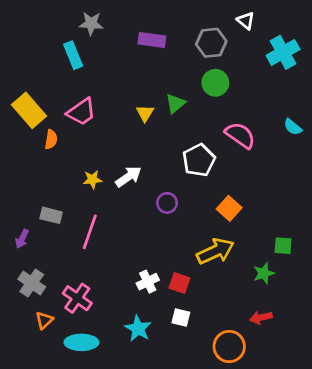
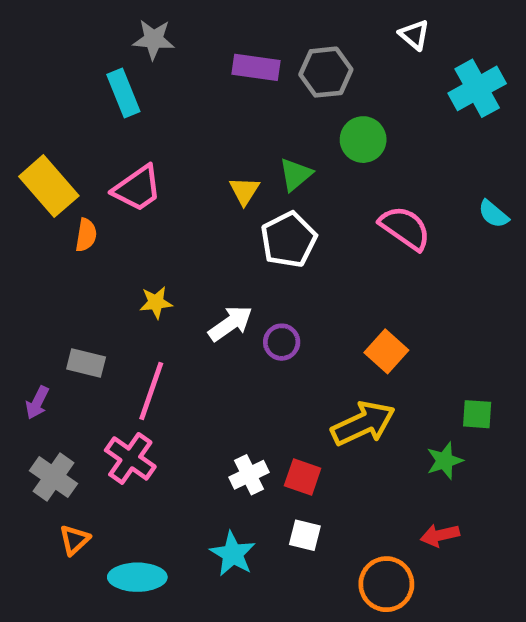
gray hexagon: (211, 43) -> (326, 72), moved
white pentagon: (199, 160) -> (289, 240), moved
white arrow: (128, 177) -> (230, 323), moved
pink cross: (77, 298) -> (130, 458), moved

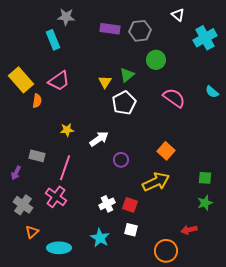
purple circle: (282, 342) -> (121, 160), moved
green star: (445, 461) -> (205, 203), moved

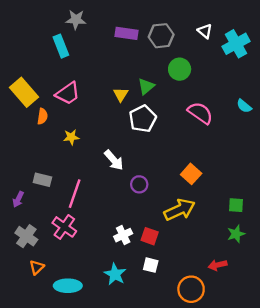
white triangle: (178, 15) -> (205, 31), moved
yellow star: (67, 130) -> (71, 137), moved
white arrow: (99, 139) -> (114, 160), turned 84

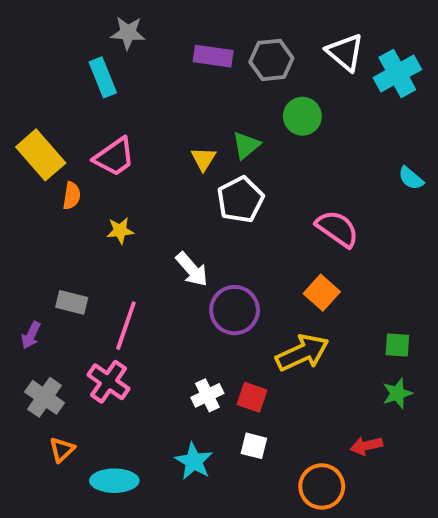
white triangle: (205, 31) -> (345, 52), size x1.5
pink semicircle: (200, 113) -> (337, 229), moved
purple circle: (139, 184) -> (235, 310), size x1.6

